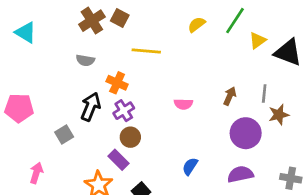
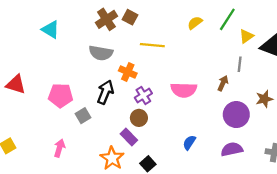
gray semicircle: (85, 60) -> (101, 53), size x1.5
gray line: (264, 93) -> (240, 64), moved
pink semicircle: (183, 104) -> (184, 90), size x1.6
pink pentagon: (19, 108) -> (61, 96), moved
purple cross: (124, 111) -> (143, 96), moved

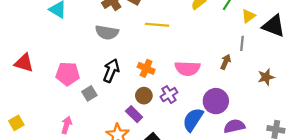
orange cross: (128, 72) -> (146, 68), moved
purple cross: (143, 96) -> (169, 95), moved
purple circle: (236, 115) -> (216, 101), moved
blue semicircle: (189, 143) -> (193, 120), size x1.6

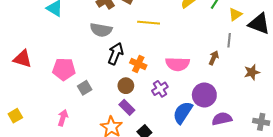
black arrow: (111, 71) -> (116, 54), moved
brown circle: (144, 96) -> (126, 86), moved

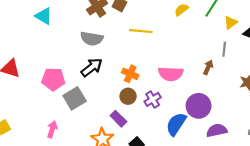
black arrow: (116, 54) -> (92, 67), moved, turned 30
brown circle: (126, 86) -> (128, 96), moved
gray square: (85, 88) -> (75, 98), size x1.5

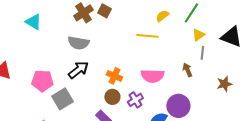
yellow triangle: (231, 23) -> (198, 35), moved
yellow line: (141, 31) -> (147, 36), moved
brown arrow: (208, 67) -> (187, 70), turned -48

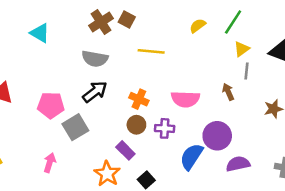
yellow line: (147, 36) -> (151, 51), moved
purple cross: (135, 100) -> (165, 128), turned 35

